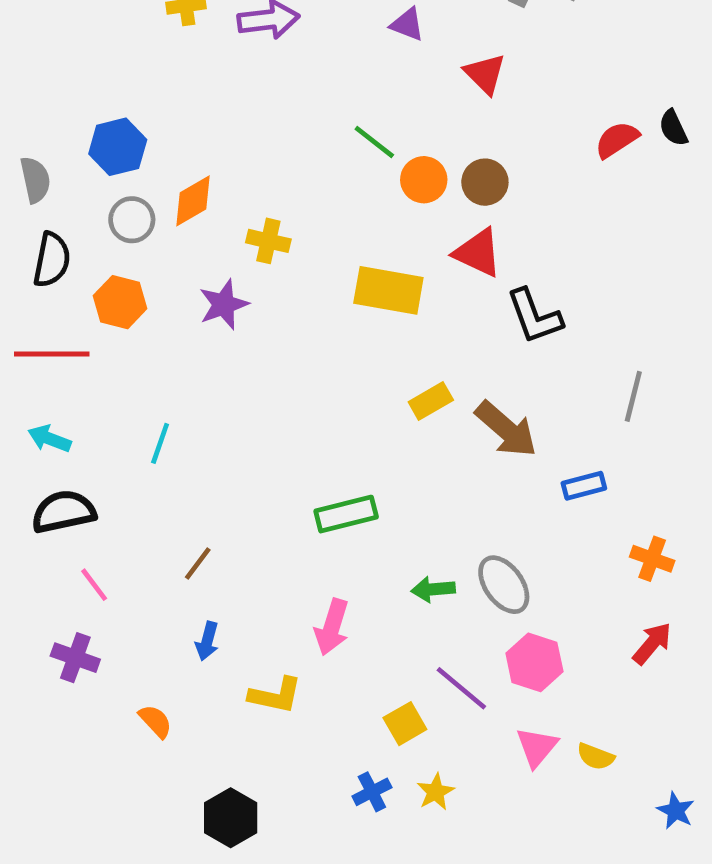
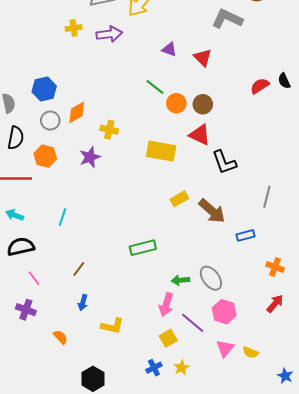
purple triangle: (407, 24) -> (169, 49), moved
pink arrow: (332, 627) -> (166, 305), moved

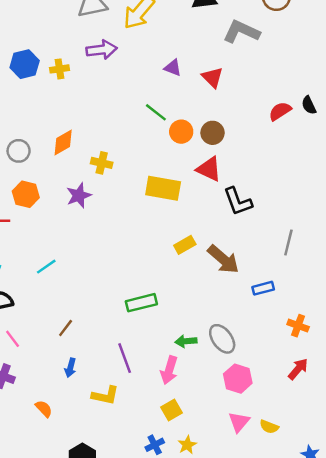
yellow cross: (74, 28) -> (60, 69), moved
blue hexagon: (44, 89) -> (25, 64), moved
gray circle: (50, 121) -> (19, 151), moved
cyan line: (62, 217) -> (46, 267), turned 36
purple line: (193, 323) -> (125, 358), moved, turned 30

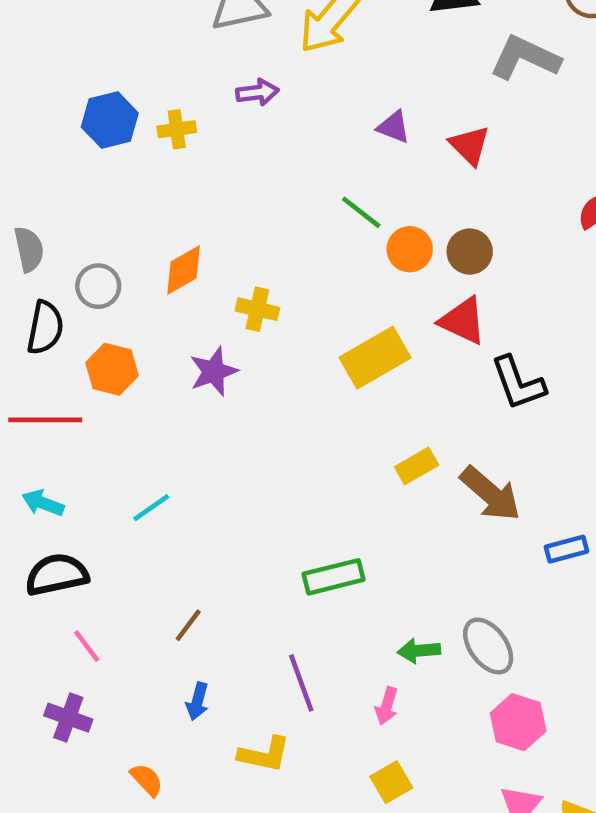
purple arrow: (102, 50) -> (257, 92), size x0.7
yellow rectangle: (163, 188) -> (375, 358), turned -40
pink arrow: (169, 370) -> (387, 706), size x0.7

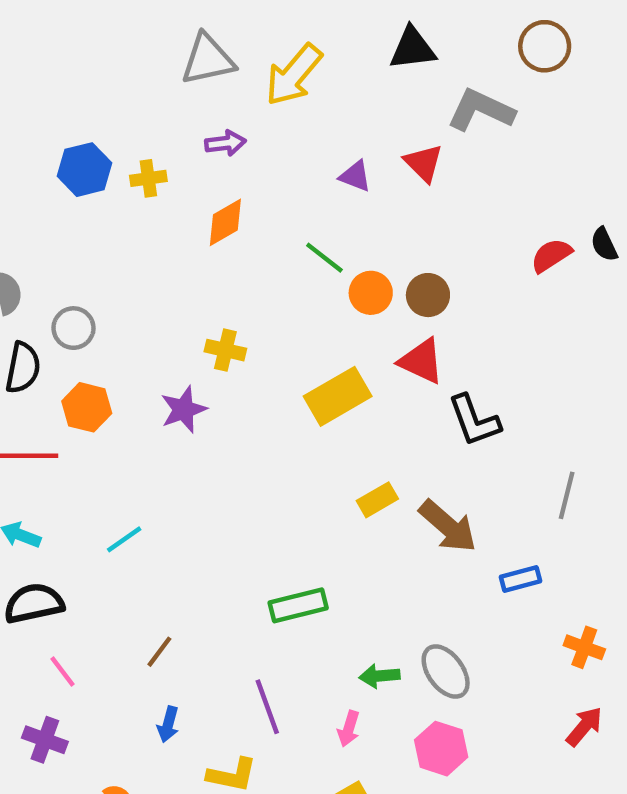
red triangle: (470, 145) -> (424, 163), moved
orange diamond: (184, 270) -> (225, 222), moved
pink hexagon: (518, 722) -> (441, 749), moved

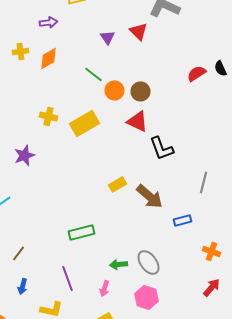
purple triangle: (355, 176) -> (108, 37), turned 35
yellow cross: (148, 178) -> (20, 51), moved
yellow rectangle: (338, 396) -> (84, 123), moved
purple star: (184, 410) -> (24, 155), moved

